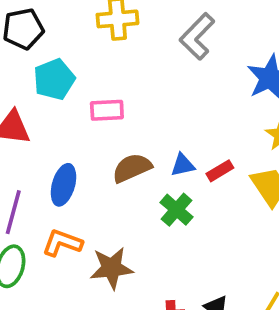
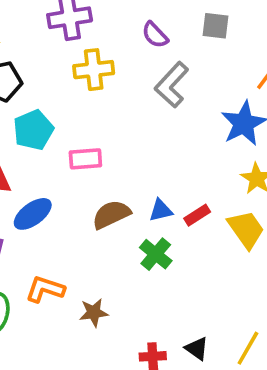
blue ellipse: (63, 185) -> (33, 214), moved, turned 39
brown star: (111, 268) -> (94, 313), size x0.7

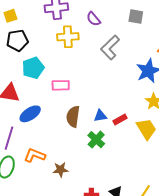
purple semicircle: (155, 35) -> (93, 19), moved
brown semicircle: (111, 214) -> (73, 117), turned -60

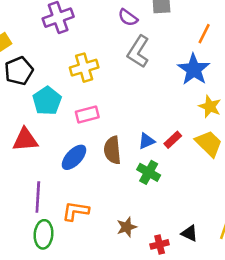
purple semicircle: (93, 19) -> (128, 18), moved
yellow cross: (68, 37) -> (84, 68), moved
blue ellipse: (30, 114) -> (74, 157), moved
brown star: (60, 170) -> (127, 227), moved

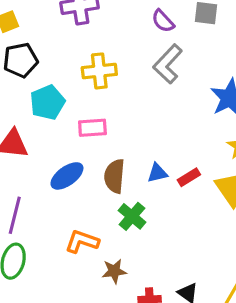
green cross: (149, 172) -> (132, 216), moved
orange L-shape: (76, 211) -> (82, 241), moved

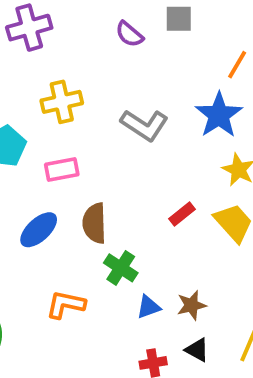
gray L-shape: (168, 64) -> (144, 125), moved, turned -93
blue triangle: (157, 173) -> (148, 307), moved
brown star: (114, 271) -> (192, 305), moved

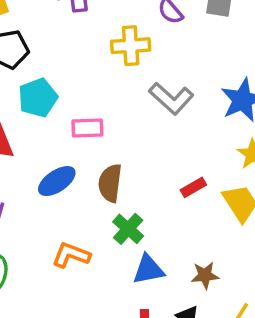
yellow cross: (62, 102) -> (131, 46), moved
brown star: (192, 305) -> (205, 275), moved
blue triangle: (148, 307) -> (148, 270), size x1.4

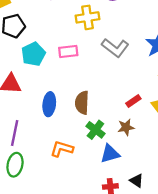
pink rectangle: (87, 128) -> (68, 52), moved
blue ellipse: (57, 181) -> (49, 104), turned -45
brown star: (205, 275) -> (126, 127), moved

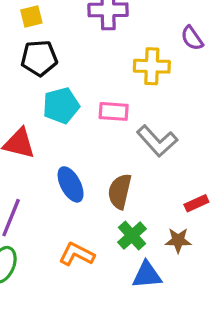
gray L-shape: (115, 48) -> (157, 141), moved
blue ellipse: (49, 104) -> (71, 184), turned -45

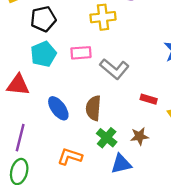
black pentagon: (39, 58) -> (43, 19), moved
red rectangle: (196, 203) -> (149, 99), moved, turned 49

